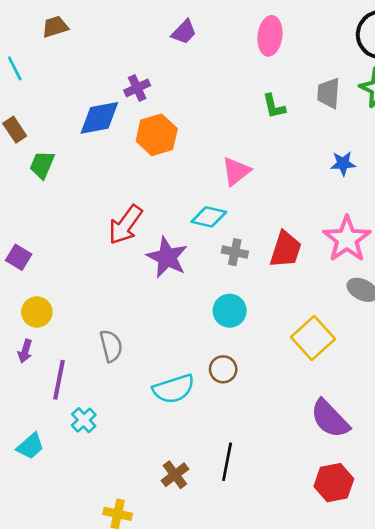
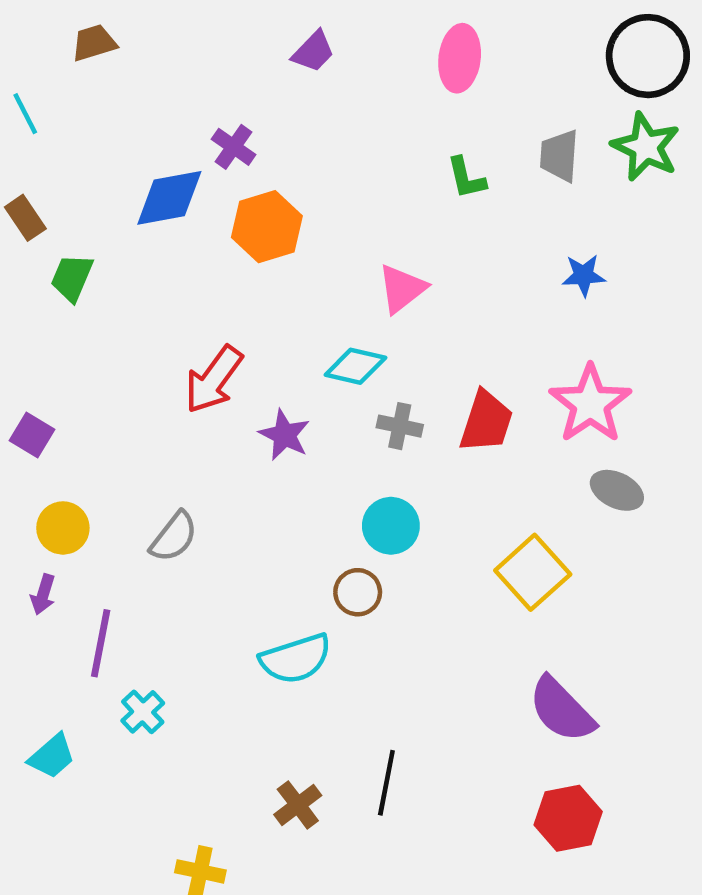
purple cross: (137, 88) -> (234, 147), turned -30
purple star: (167, 257) -> (285, 435), size x0.7
gray semicircle: (111, 346) -> (174, 537), moved, turned 52
brown circle: (223, 369) -> (358, 592), moved

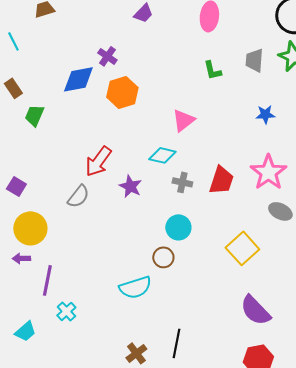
yellow circle: (63, 528) -> (30, 228), size x1.4
gray semicircle: (174, 537) -> (78, 196), moved
purple arrow: (43, 594) -> (21, 258), turned 72

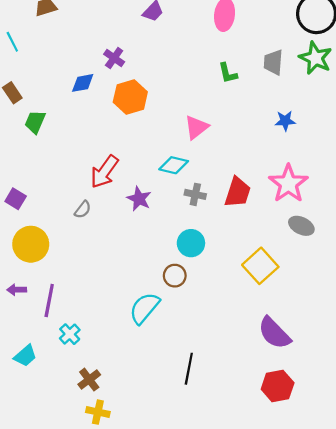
blue diamond: (78, 79) -> (83, 83), size x0.7
gray semicircle: (78, 196) -> (83, 210), size x0.7
purple arrow: (21, 258) -> (17, 290), moved
cyan semicircle: (135, 287) -> (144, 308), turned 148
brown cross: (136, 353) -> (89, 380), moved

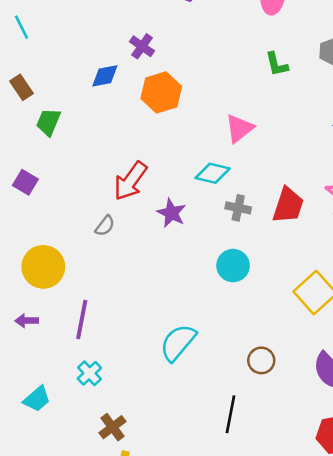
purple square: (16, 199) -> (25, 182), moved
brown circle: (175, 276) -> (261, 360), moved
purple line: (49, 301) -> (82, 319), moved

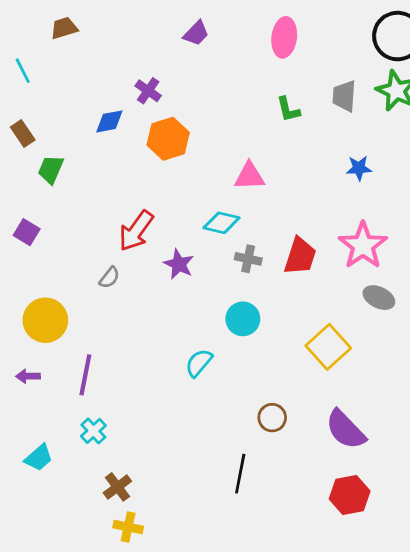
pink triangle: (239, 128) -> (249, 176), turned 36
cyan semicircle: (178, 342) -> (199, 363), moved, size x0.7

